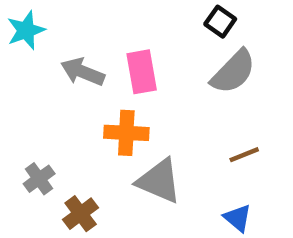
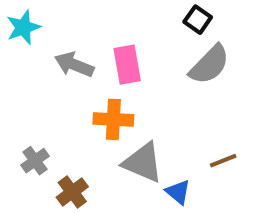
brown line: (244, 155) -> (223, 161), moved
blue triangle: (238, 218) -> (178, 192), moved

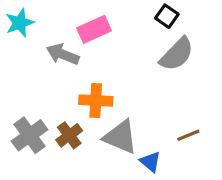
pink rectangle: (127, 65) -> (94, 29), moved, turned 76
gray cross: (35, 161) -> (30, 135), size x1.5
brown cross: (72, 192) -> (69, 135), moved

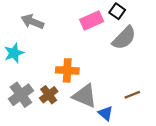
cyan star: (20, 23) -> (14, 53), moved
pink rectangle: (94, 29) -> (92, 21), moved
gray arrow: (63, 54) -> (32, 22), moved

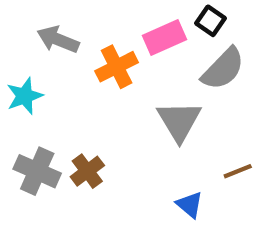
orange cross: (67, 70) -> (117, 67), moved, turned -30
gray cross: (21, 95) -> (37, 171), turned -30
gray triangle: (85, 96) -> (179, 121), moved, turned 36

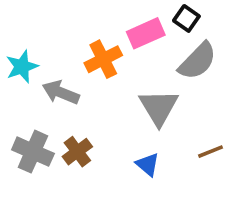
gray arrow: (58, 40) -> (61, 92), moved
cyan star: (25, 96) -> (22, 67), moved
blue triangle: (190, 205) -> (148, 165), moved

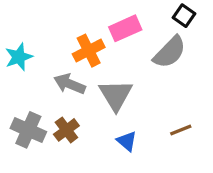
black square: (186, 18) -> (184, 16), moved
gray arrow: (61, 92) -> (70, 84), moved
gray triangle: (159, 107) -> (116, 95), moved

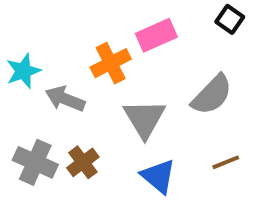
gray semicircle: (170, 52) -> (212, 95), moved
gray arrow: (70, 84) -> (65, 99), moved
blue triangle: (127, 141) -> (158, 176), size x1.4

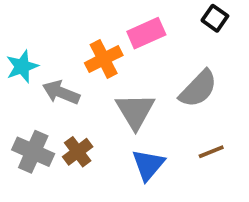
blue triangle: (158, 176) -> (148, 165), turned 30

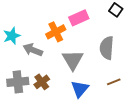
gray semicircle: (198, 89) -> (107, 48), turned 140
gray cross: (33, 152) -> (18, 82), turned -30

